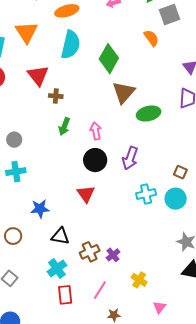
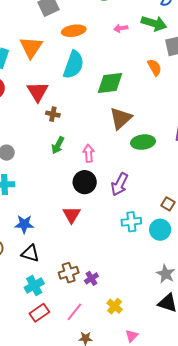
green diamond: (109, 59) -> (110, 83), turned 48
black triangle: (60, 236) -> (30, 253), moved
red rectangle: (65, 295) -> (39, 313), turned 54

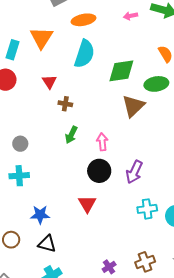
red triangle: (38, 92) -> (49, 82), size x0.7
green ellipse: (143, 142) -> (156, 84), moved
brown cross: (69, 273) -> (145, 262), moved

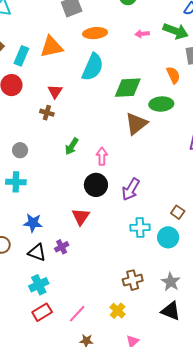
orange triangle: (41, 38) -> (51, 47), turned 40
brown cross: (65, 104) -> (47, 113), moved
purple cross: (109, 267) -> (62, 247), moved

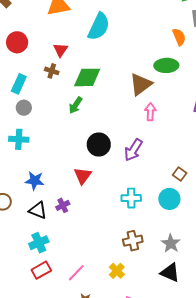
cyan rectangle: (21, 56) -> (19, 84), moved
green diamond: (128, 88) -> (87, 77), moved
pink arrow: (102, 156) -> (150, 112), moved
cyan cross: (140, 228) -> (131, 198), moved

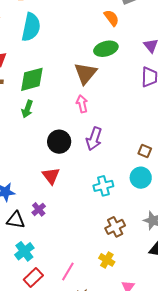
pink arrow: (150, 112) -> (82, 104), moved

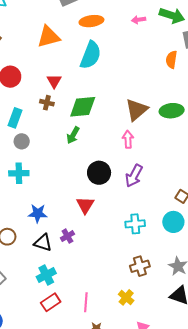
orange semicircle: (111, 18) -> (171, 60), turned -144
green ellipse: (106, 49) -> (172, 111), moved
pink line: (68, 271) -> (86, 302), turned -36

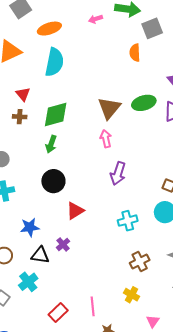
black circle: (99, 173) -> (53, 181), moved
red triangle: (85, 205) -> (75, 211), turned 36
cyan cross: (46, 275) -> (28, 282), moved

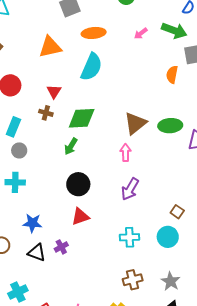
pink arrow: (96, 19) -> (141, 33), turned -32
black circle: (53, 181) -> (78, 184), moved
cyan cross: (28, 282) -> (18, 292), moved

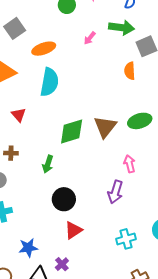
brown cross: (46, 113) -> (11, 153), moved
green diamond: (82, 118) -> (72, 132), moved
pink arrow: (125, 153) -> (130, 164), moved

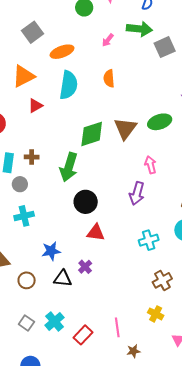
orange semicircle: (130, 71) -> (109, 78), moved
red triangle: (19, 115) -> (35, 106), moved, turned 42
green arrow: (48, 164) -> (69, 167), size x1.6
red triangle: (73, 230) -> (96, 233), turned 42

